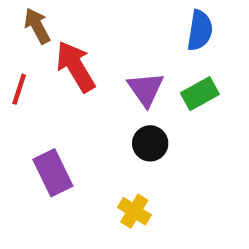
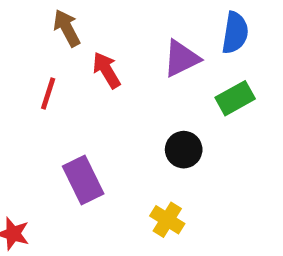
red arrow: (76, 67) -> (107, 70), size x0.7
purple triangle: (146, 89) -> (181, 58), moved, turned 39

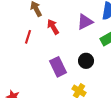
purple rectangle: (83, 180) -> (58, 67), moved

